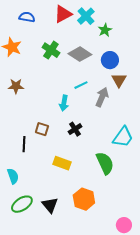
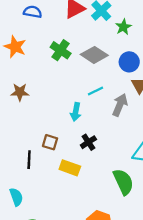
yellow rectangle: (62, 163) -> (70, 168), moved

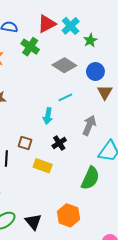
green cross: (61, 50) -> (30, 47), moved
gray arrow: (120, 105) -> (89, 125), moved
green semicircle: (123, 182) -> (90, 178), turned 50

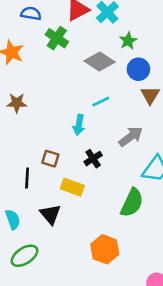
green star: (90, 40) -> (128, 41), moved
gray arrow: (89, 125) -> (131, 137), turned 30
black triangle: (33, 222) -> (50, 214), moved

